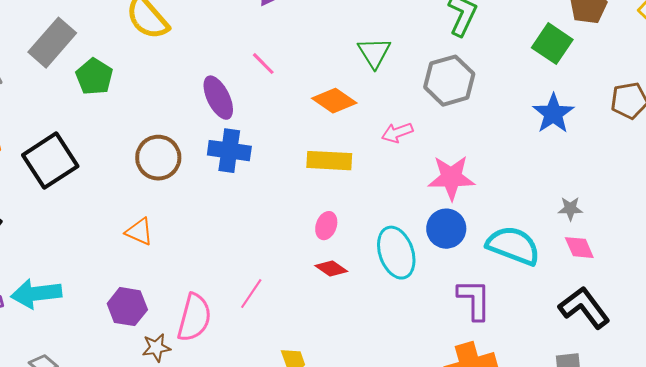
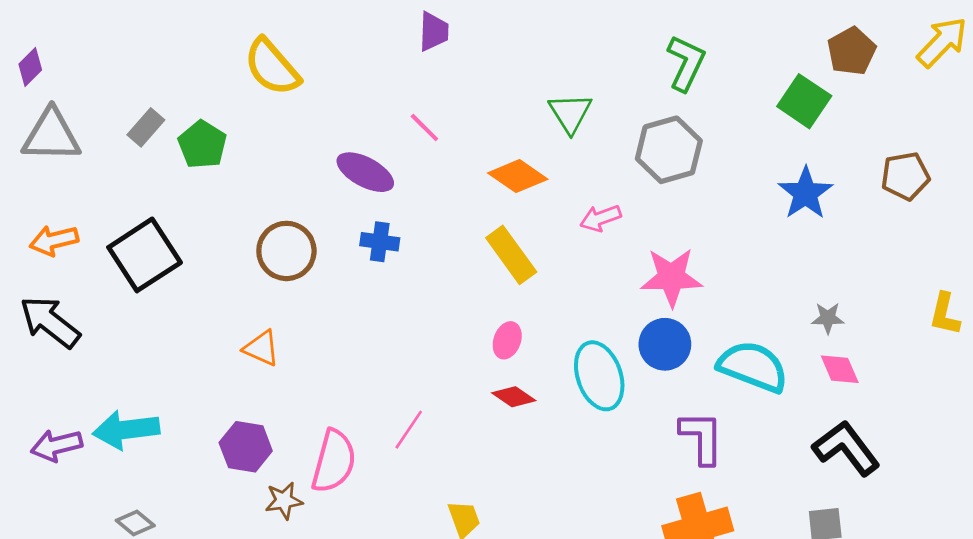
gray rectangle: (52, 43) -> (146, 127), moved, size x0.6
purple ellipse: (218, 98) -> (365, 172), turned -36
blue cross: (229, 151) -> (380, 242), size x0.7
yellow rectangle: (329, 161) -> (511, 255), turned 51

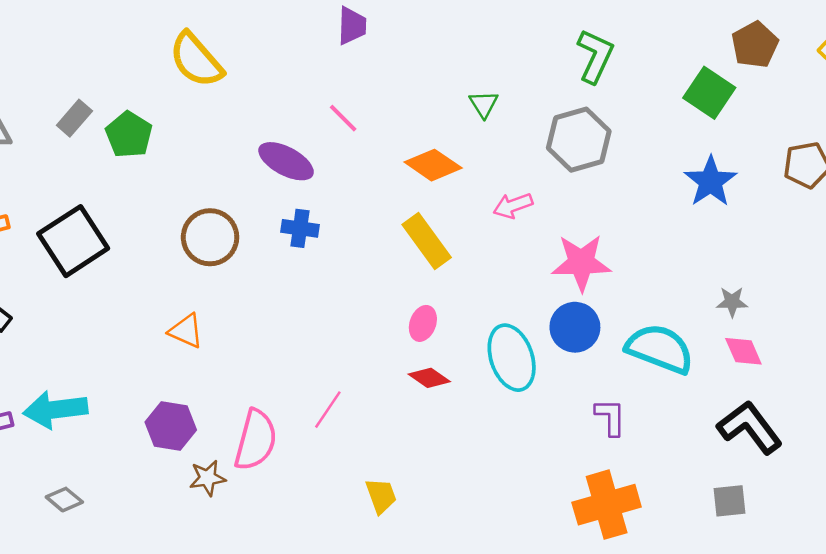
green triangle: (570, 113) -> (484, 104), size x0.7
purple L-shape: (702, 438) -> (610, 417), size x0.7

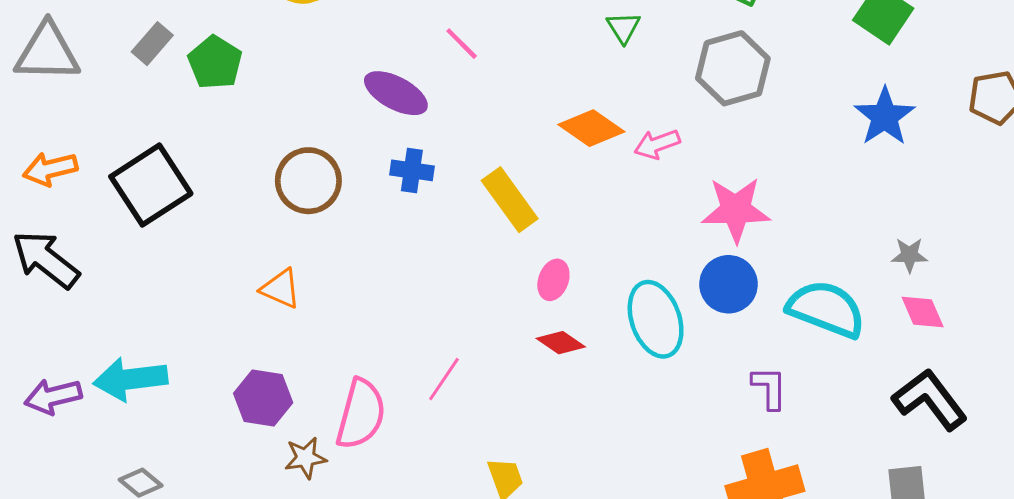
orange diamond: (433, 165) -> (591, 128), moved
yellow rectangle: (427, 241) -> (510, 200), moved

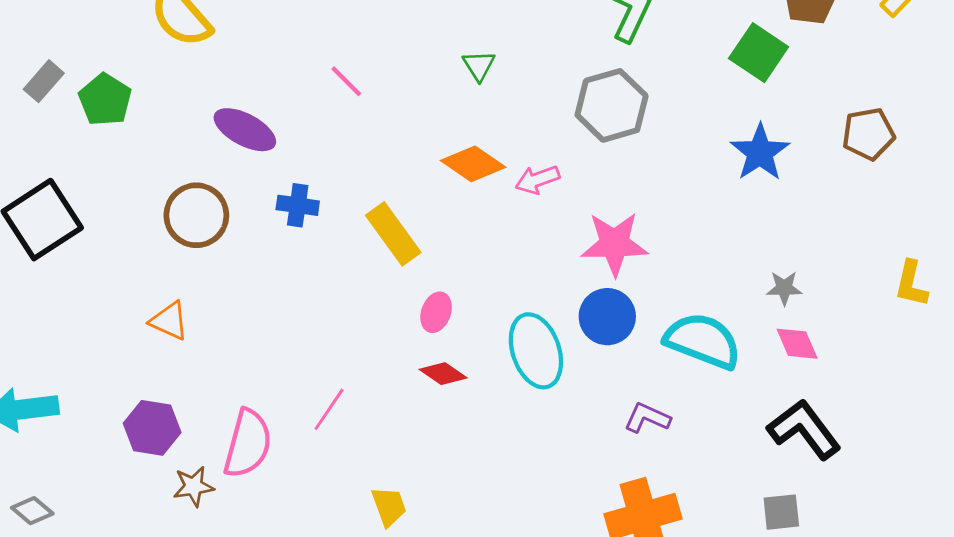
green triangle: (623, 27) -> (479, 65), moved
purple ellipse: (396, 93) -> (245, 130), moved
purple L-shape: (769, 388) -> (647, 418), turned -66

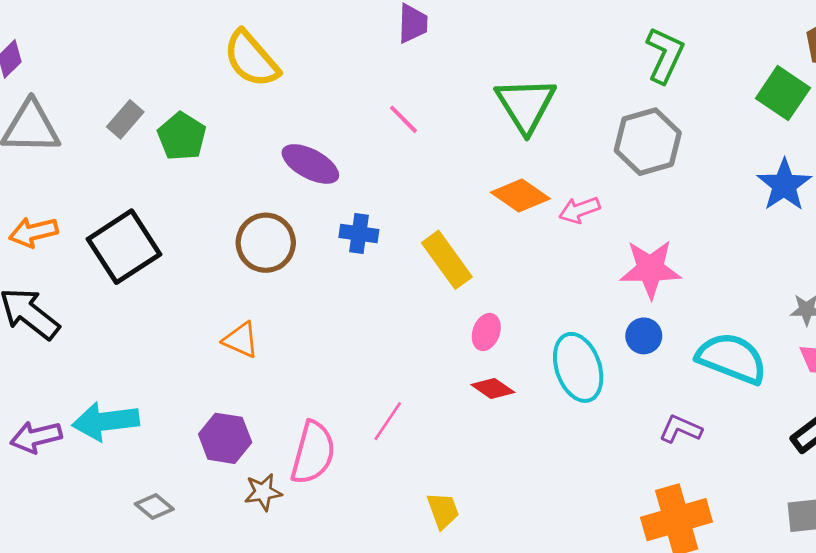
green triangle: (479, 65) -> (526, 105), size x2.0
blue circle: (607, 317) -> (644, 336), size x0.7
gray diamond: (32, 511) -> (154, 507), moved

